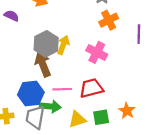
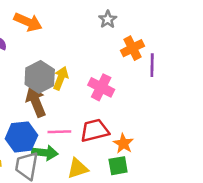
orange cross: (109, 20) -> (132, 48), moved
orange star: (127, 111) -> (123, 144), moved
green square: (101, 117) -> (118, 166), moved

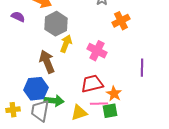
purple line: (152, 65) -> (142, 68), moved
gray hexagon: (40, 77) -> (56, 24), moved
pink line: (59, 132) -> (99, 104), moved

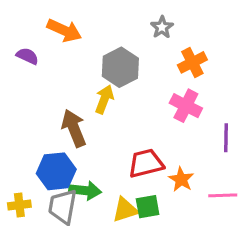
gray hexagon: (56, 24) -> (120, 67), moved
pink cross: (97, 51) -> (186, 106), moved
pink line: (99, 104) -> (223, 195), moved
green square: (110, 111) -> (148, 207), moved

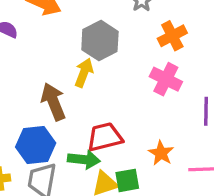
red trapezoid: (146, 163) -> (105, 137), moved
green arrow: (85, 191) -> (84, 160), moved

